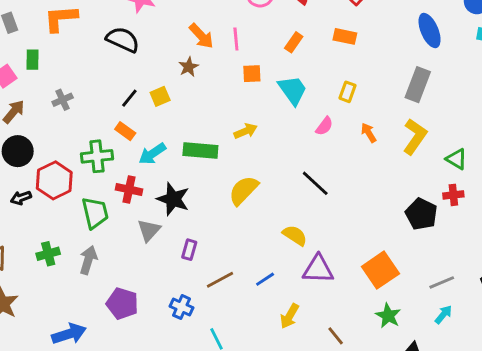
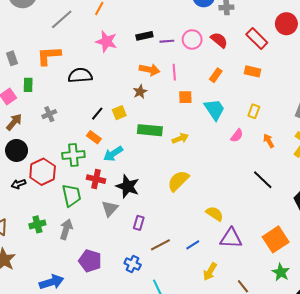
orange arrow: (201, 36) -> (150, 70), turned -36
black semicircle: (123, 40) -> (80, 75), moved, turned -30
green rectangle: (200, 151) -> (150, 130), moved
black line: (315, 183) -> (263, 180), moved

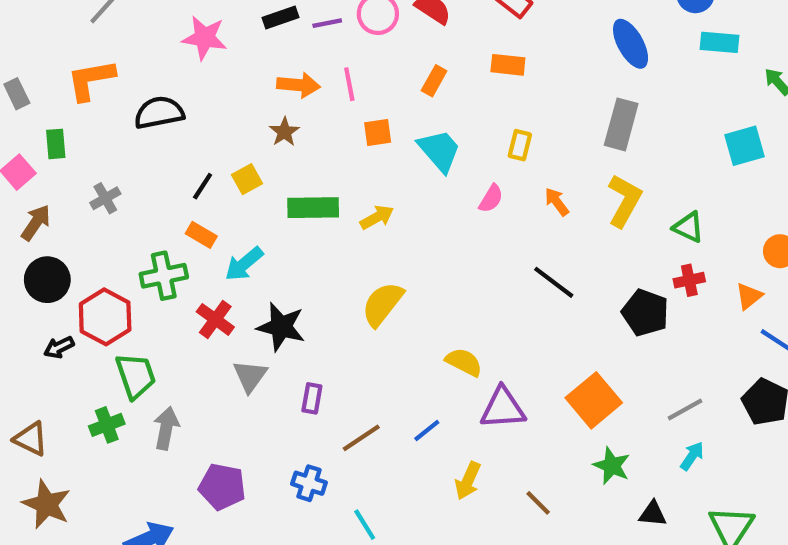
red cross: (96, 179) -> (215, 319), turned 30
green trapezoid: (72, 195) -> (136, 376), moved

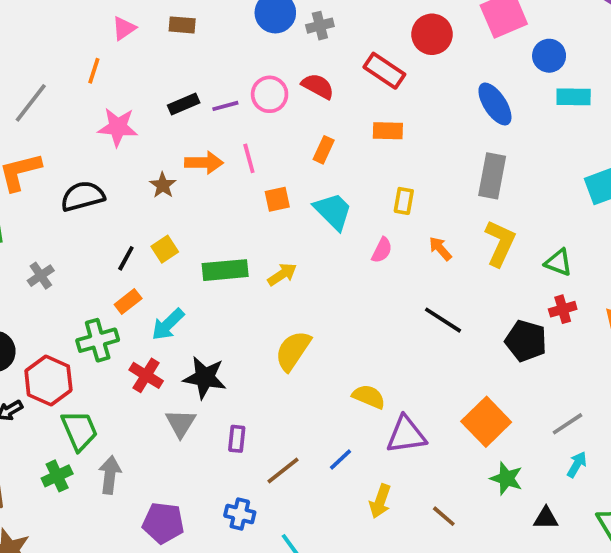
brown star: (284, 132) -> (163, 185), moved
orange rectangle: (201, 235) -> (128, 302), turned -64

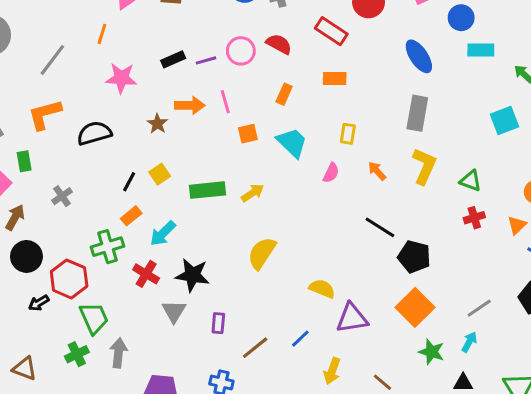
black pentagon: (526, 341) -> (414, 257), moved
cyan arrow: (577, 464) -> (469, 342), moved

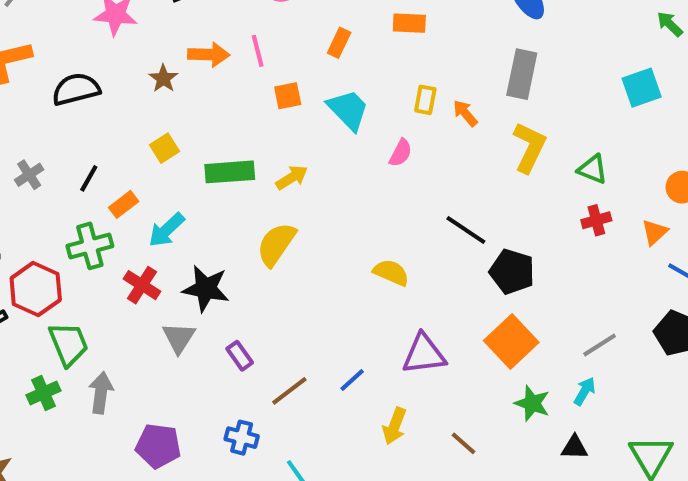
orange arrow: (377, 171) -> (465, 113), moved
black line: (129, 182) -> (89, 178), moved
yellow semicircle: (262, 253) -> (276, 244), moved
yellow semicircle: (322, 289) -> (391, 273), moved
purple rectangle: (218, 323) -> (240, 356), turned -42

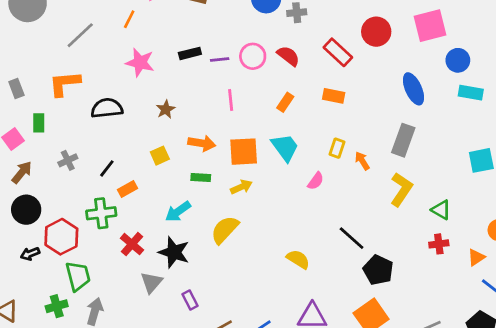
orange arrow: (209, 55) -> (202, 143), moved
orange square: (288, 96) -> (244, 152), moved, size x1.6
green rectangle: (230, 172) -> (201, 177), size x0.6
cyan arrow: (167, 230) -> (178, 212), moved

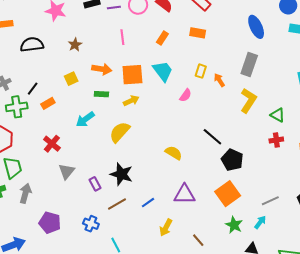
green cross: (101, 213) -> (17, 107), moved
black star: (174, 252) -> (121, 174), moved

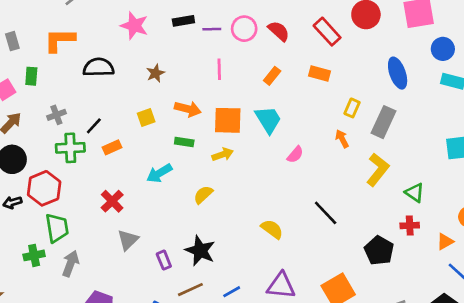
yellow rectangle: (201, 71) -> (352, 108), moved
yellow semicircle: (120, 132) -> (203, 195), size x0.7
black pentagon: (232, 160) -> (379, 251), moved

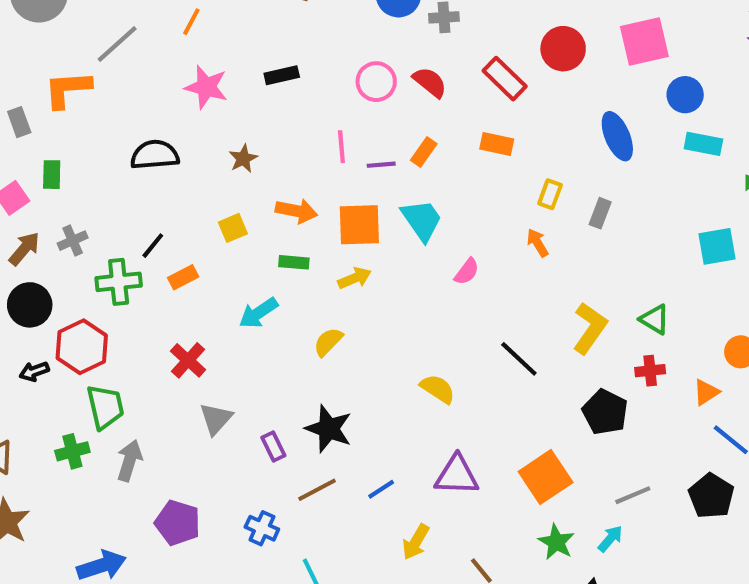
purple line: (212, 29) -> (381, 165), moved
orange L-shape: (60, 40) -> (68, 89), moved
gray cross: (56, 115) -> (73, 241), moved
gray rectangle: (384, 122) -> (600, 213), size x0.6
yellow L-shape: (378, 170) -> (590, 328), moved

